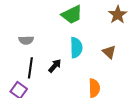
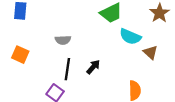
cyan semicircle: (76, 48) -> (130, 37), moved, turned 114

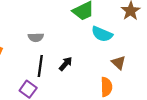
brown triangle: (150, 52) -> (119, 63), moved

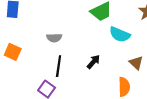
black arrow: (66, 64) -> (94, 62), moved

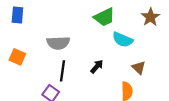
gray semicircle: (54, 38) -> (58, 43), size x1.5

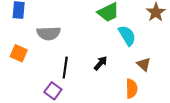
cyan semicircle: (123, 40) -> (127, 36), turned -144
gray semicircle: (58, 43) -> (49, 33), moved

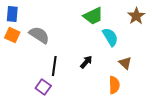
gray semicircle: (49, 33) -> (39, 35), turned -145
orange square: (19, 53) -> (12, 35), moved

